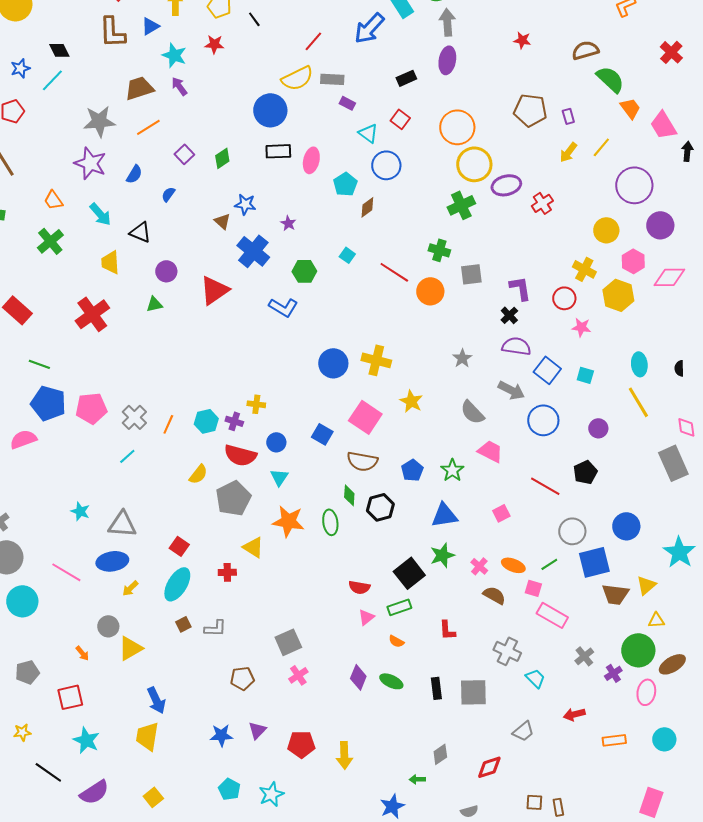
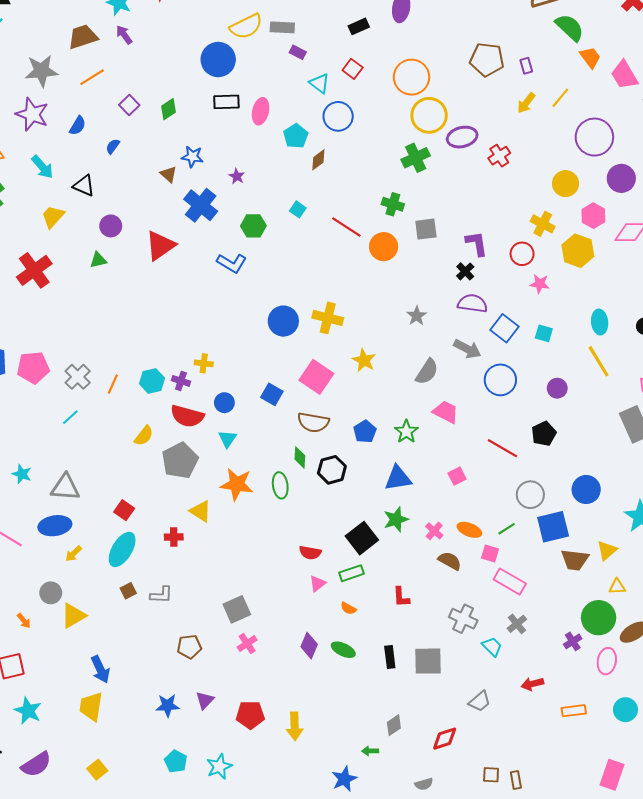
yellow trapezoid: (110, 262) -> (53, 217), turned 45
gray semicircle: (472, 412) -> (427, 372), turned -104
gray cross: (584, 656) -> (517, 624), moved

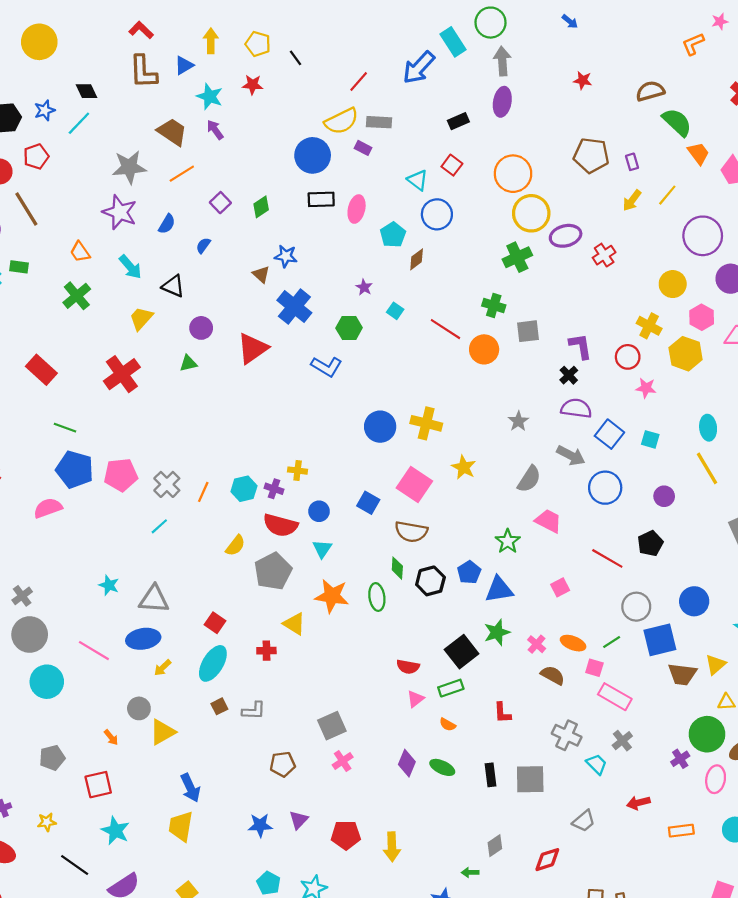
brown trapezoid: (83, 37) -> (172, 132), turned 52
purple rectangle: (298, 52) -> (363, 148), moved
purple star: (237, 176) -> (364, 287), moved
blue pentagon: (365, 432) -> (469, 572), moved

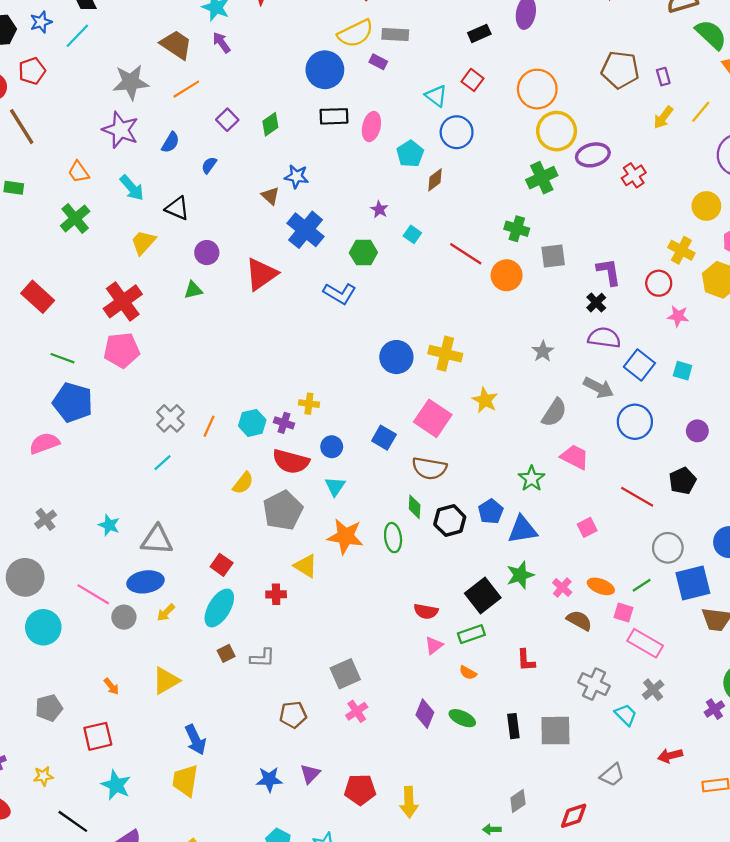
pink pentagon: (121, 475) -> (122, 350), moved
gray cross: (22, 596) -> (46, 519), moved
gray circle: (139, 708) -> (124, 617), moved

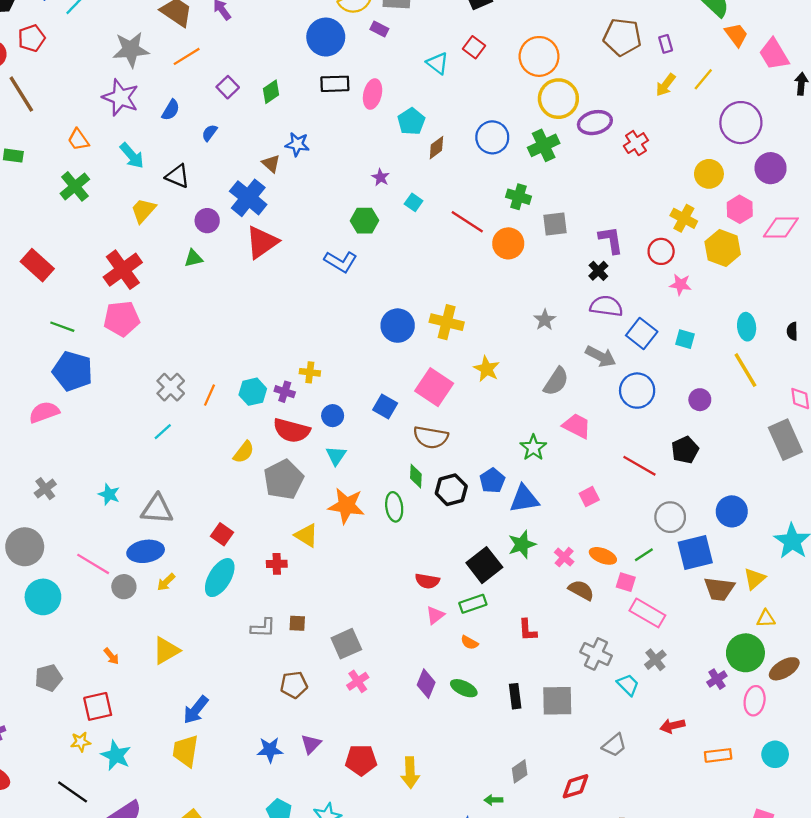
blue circle: (457, 132) -> (492, 137), moved
blue cross: (306, 230) -> (248, 198), moved
brown square: (226, 653) -> (297, 623), moved, turned 30
blue arrow: (195, 740) -> (196, 710), turned 64
yellow star: (43, 776) -> (81, 742), moved

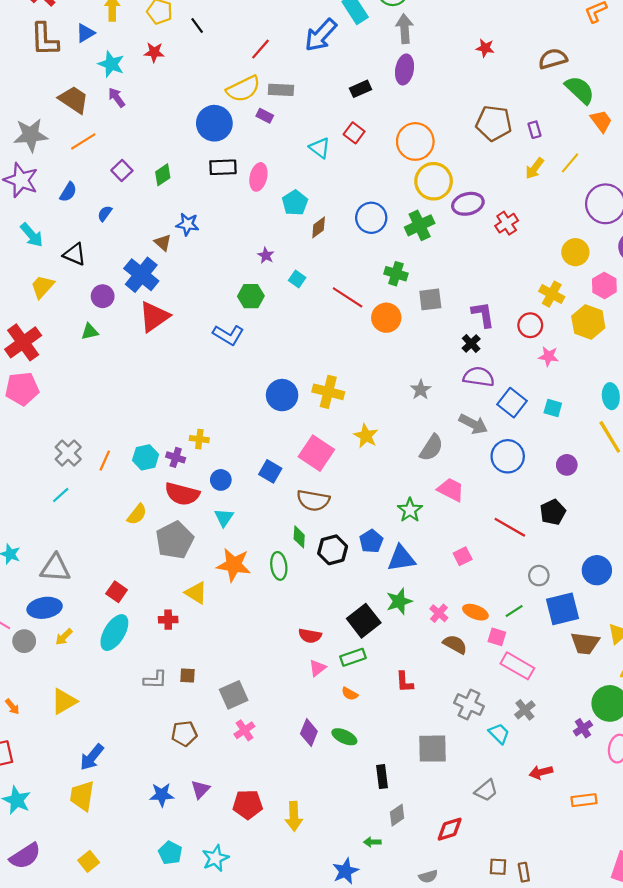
gray circle: (670, 517) -> (539, 576), size x0.7
black rectangle: (515, 696) -> (382, 777), moved

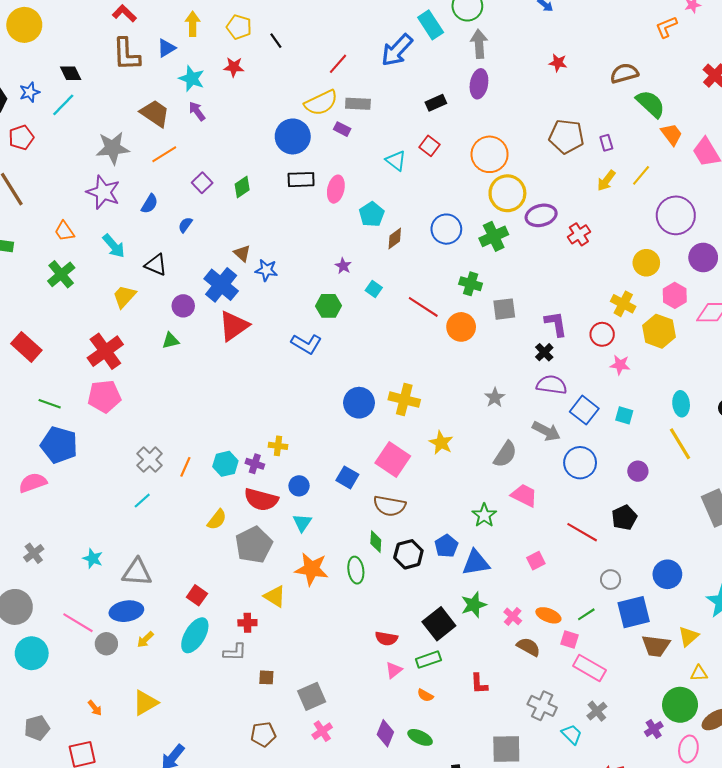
blue star: (187, 224) -> (266, 270), moved
gray L-shape: (155, 680) -> (235, 652), moved

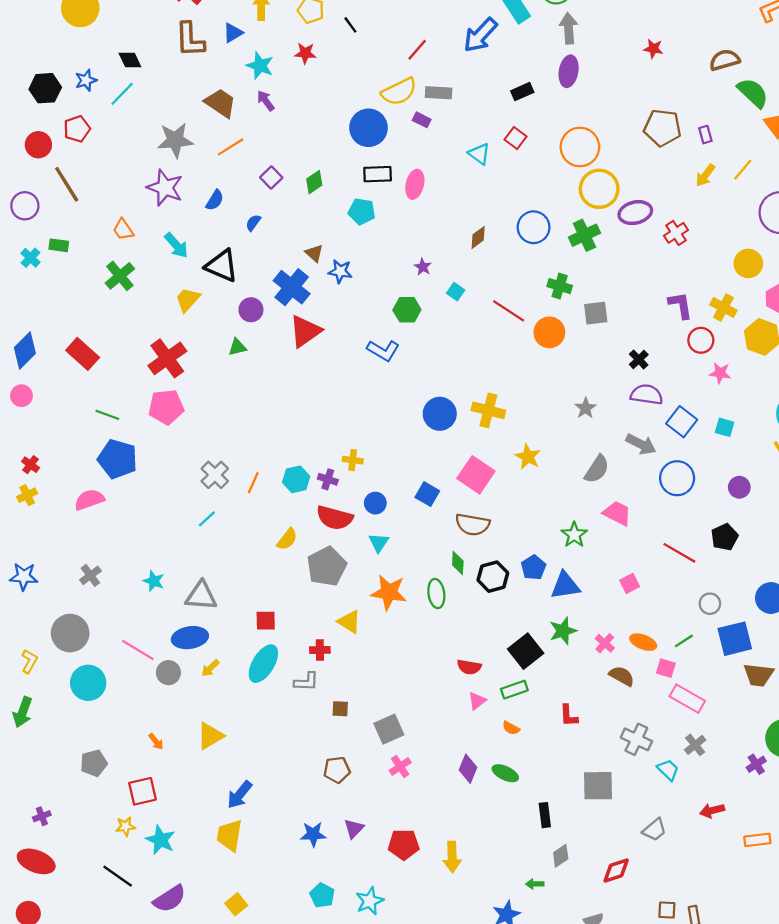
cyan pentagon: (372, 214) -> (362, 211), moved, turned -30
black triangle: (156, 265) -> (222, 266), size x1.4
purple L-shape: (556, 324) -> (680, 305), moved
red square: (197, 595) -> (266, 621), turned -36

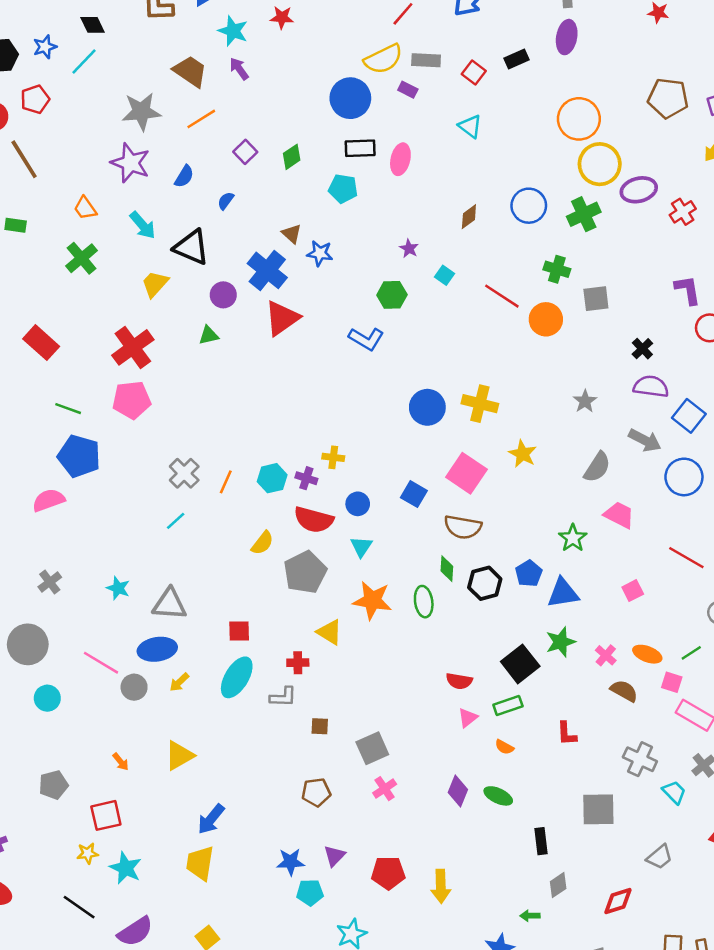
red square: (515, 138) -> (474, 72), moved
cyan circle: (88, 683) -> (47, 698), size x0.7
cyan pentagon: (322, 895) -> (310, 892), moved, turned -30

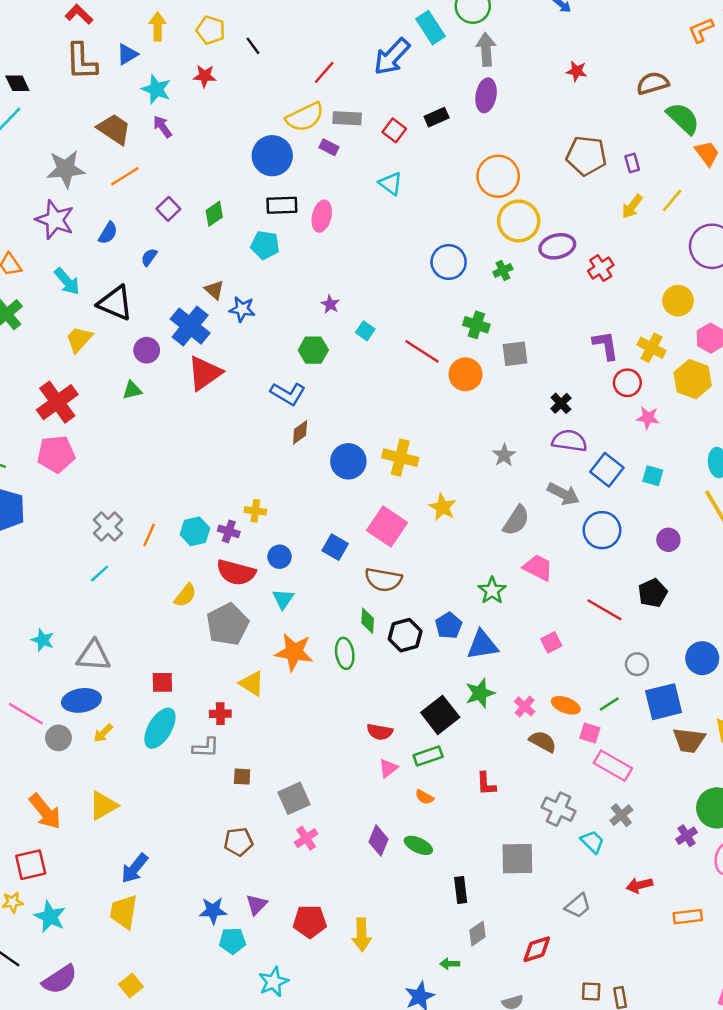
green cross: (584, 214) -> (503, 270), size x0.6
brown diamond: (469, 217) -> (300, 432), moved
orange arrow: (121, 762) -> (45, 812), size x2.0

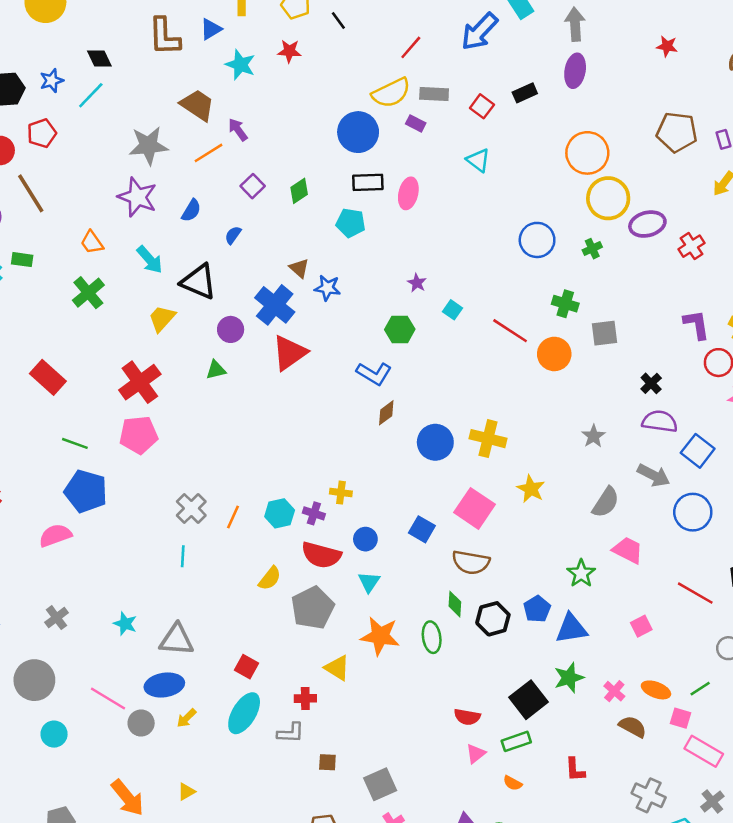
purple arrow: (162, 127) -> (238, 130), moved
cyan line: (100, 574) -> (183, 556), turned -45
red square: (162, 682) -> (246, 667), turned 30
yellow triangle: (103, 806) -> (186, 792), size x0.6

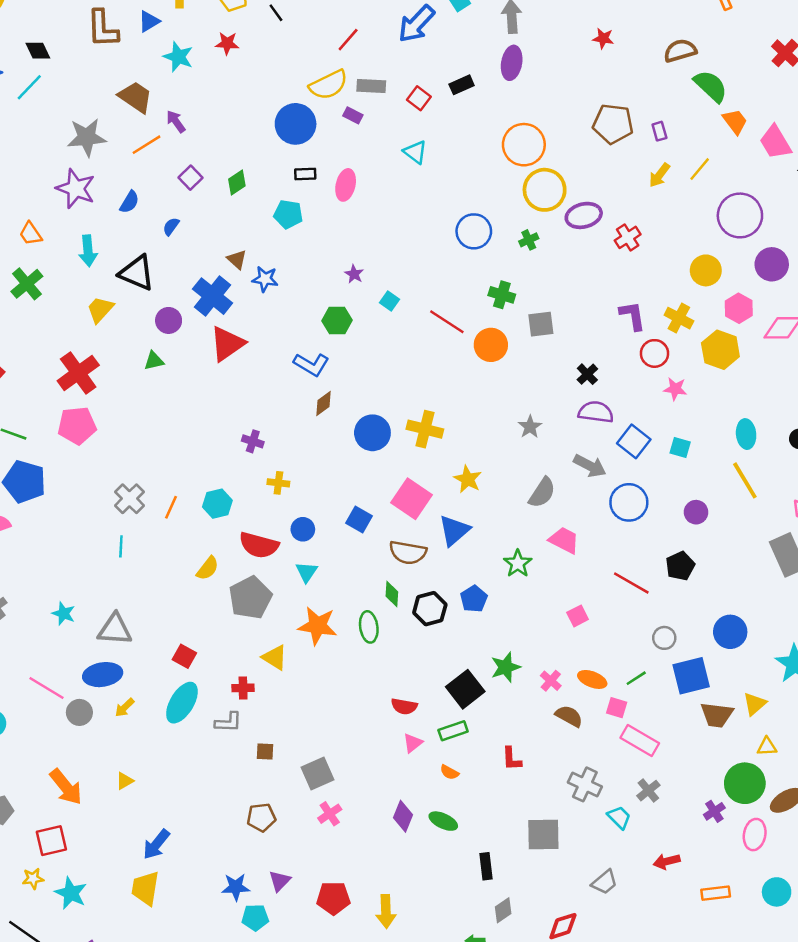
black rectangle: (368, 182) -> (305, 174), size x0.7
cyan arrow: (150, 260) -> (88, 251), turned 36
purple cross: (314, 513) -> (253, 441), moved
blue triangle: (571, 629) -> (454, 530), moved, turned -32

